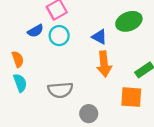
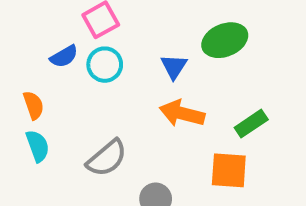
blue triangle: (99, 37) -> (174, 67), turned 35
orange arrow: (104, 64) -> (182, 113), turned 110
gray semicircle: (60, 90) -> (107, 158), turned -35

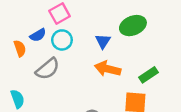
orange semicircle: (34, 105) -> (20, 48), moved
cyan semicircle: (38, 146) -> (17, 99), moved
gray semicircle: (107, 158) -> (48, 69), moved

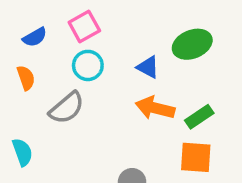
blue semicircle: (38, 35) -> (35, 37), moved
blue triangle: (103, 41) -> (148, 67), turned -35
green rectangle: (149, 75) -> (199, 117), moved

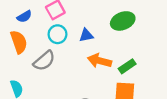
blue triangle: (148, 67) -> (86, 35), moved, turned -40
orange semicircle: (26, 78) -> (19, 42), size x1.5

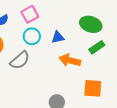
green ellipse: (123, 21) -> (91, 24), turned 40
green rectangle: (127, 66) -> (97, 47), moved

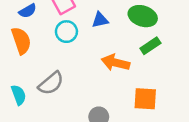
blue triangle: (58, 37) -> (100, 20), moved
gray semicircle: (20, 60) -> (51, 83), moved

